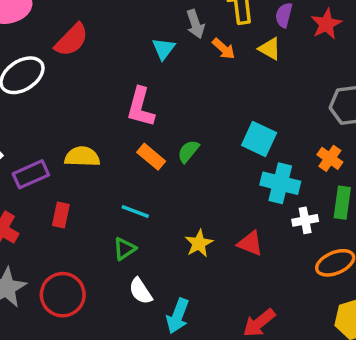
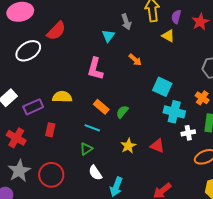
orange arrow: (224, 49) -> (135, 60), moved
green semicircle: (188, 151) -> (122, 112), moved
orange rectangle: (151, 157) -> (101, 107), moved

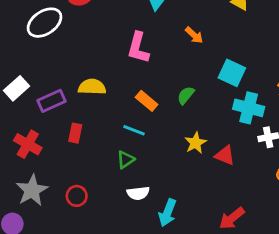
green semicircle: (122, 112) -> (186, 95), moved
yellow star: (128, 146) -> (195, 143), moved
white semicircle: (95, 173) -> (138, 193), turned -63
red circle: (51, 175) -> (77, 196), size x0.6

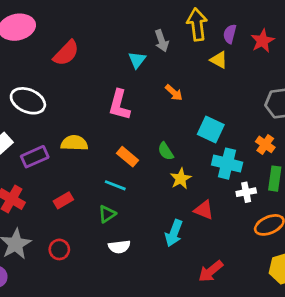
white ellipse: (45, 23) -> (28, 101), moved, turned 56
green semicircle: (186, 95) -> (166, 151), turned -72
red rectangle: (75, 133) -> (63, 200), moved, turned 48
yellow star: (195, 143) -> (181, 179), moved
cyan arrow: (168, 213) -> (174, 233), moved

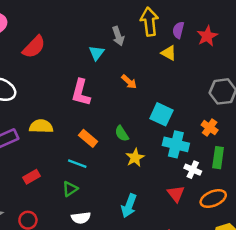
white cross: (246, 192) -> (193, 170), turned 35
red triangle: (204, 210) -> (176, 194), moved, turned 30

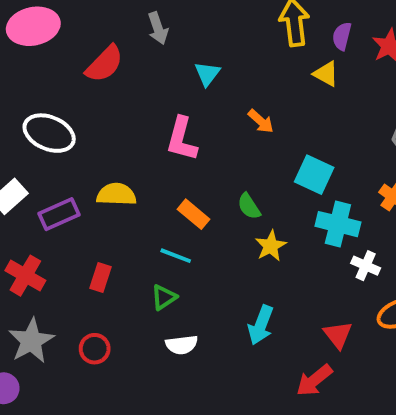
gray arrow: (118, 36) -> (158, 28), moved
red rectangle: (32, 177) -> (101, 277), turned -42
red triangle: (176, 194) -> (338, 335), moved

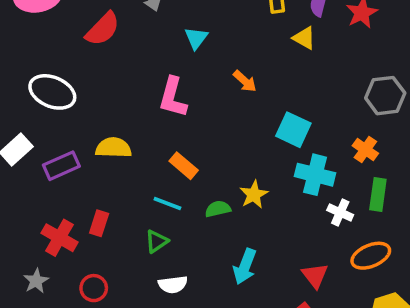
green semicircle: (249, 206) -> (218, 209), moved, turned 110
red cross: (25, 276) -> (59, 238), moved
gray star: (31, 341) -> (36, 281), size x0.6

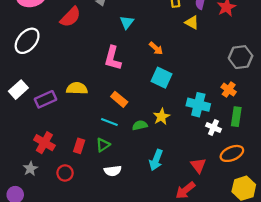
white ellipse: (52, 92) -> (27, 41), moved, turned -72
cyan square: (293, 130) -> (161, 78), moved
red rectangle: (99, 223) -> (79, 146), moved

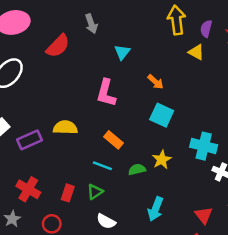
white semicircle: (113, 171) -> (106, 221), turned 35

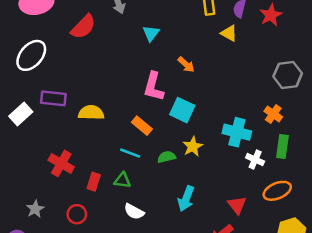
pink L-shape: (106, 93) -> (154, 87), moved
cyan square: (162, 115) -> (182, 110), moved
purple rectangle: (30, 140) -> (53, 98), moved, turned 30
red cross: (28, 189) -> (61, 163), moved
green triangle: (95, 192) -> (122, 180), turned 42

